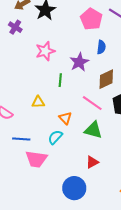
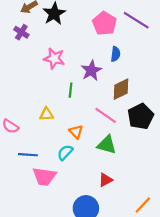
pink star: (45, 51) -> (54, 58), turned 30

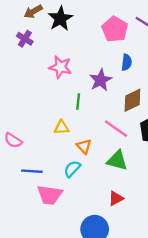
yellow triangle: (47, 114) -> (62, 127), moved

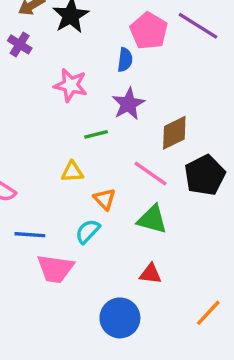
blue semicircle: (127, 62) -> (125, 60), moved
green line: (78, 101) -> (96, 134), turned 70
red triangle: (116, 198) -> (150, 274), turned 35

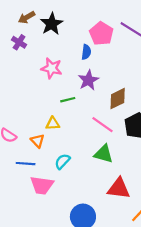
orange triangle: (105, 199) -> (37, 141), moved
red triangle: (150, 274) -> (119, 188), moved, size x1.6

